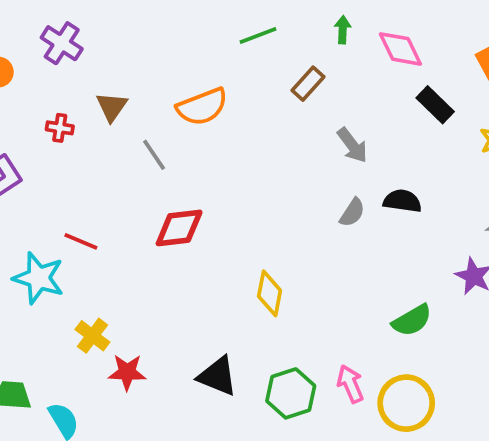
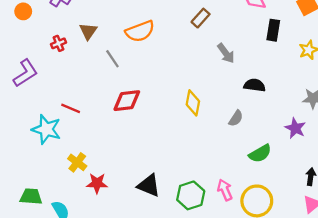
black rectangle: (435, 105) -> (273, 30), turned 55
red cross: (60, 128) -> (58, 43), turned -32
gray semicircle: (352, 213) -> (236, 118), moved
yellow diamond: (270, 293) -> (193, 103), moved

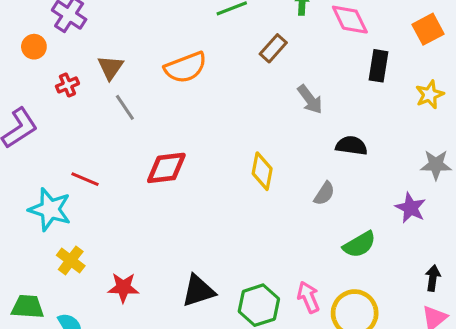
orange circle: (23, 11) -> (34, 47), moved
gray line: (112, 59) -> (125, 107), moved
yellow cross: (77, 162) -> (71, 260), moved
black triangle: (149, 185) -> (198, 291), turned -40

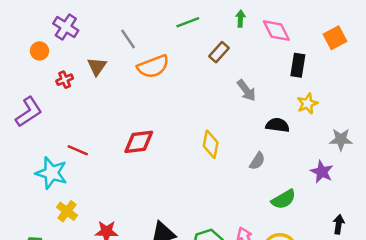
yellow star: (430, 95) -> (307, 104), moved
gray line: (125, 107) -> (128, 39), moved

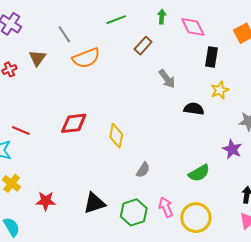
yellow diamond: (211, 144) -> (116, 136), moved
gray semicircle: (257, 161) -> (143, 170), moved

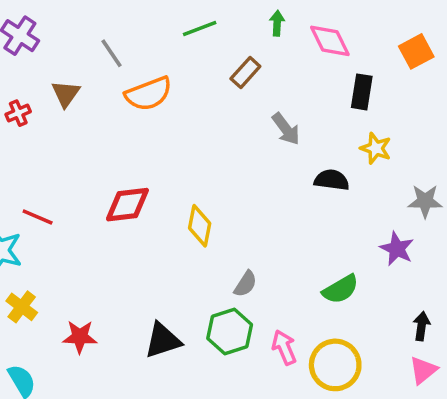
yellow star: (220, 90) -> (376, 148), turned -30
green hexagon: (134, 212) -> (230, 331), moved

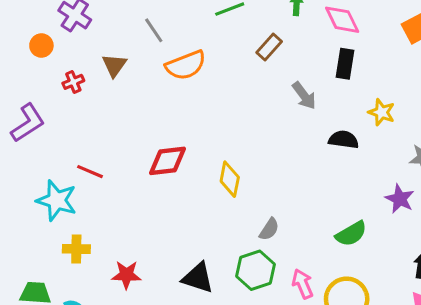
black rectangle: (362, 92) -> (345, 64), moved
yellow cross: (22, 307) -> (76, 249), turned -36
black triangle: (163, 340) -> (198, 278), turned 36

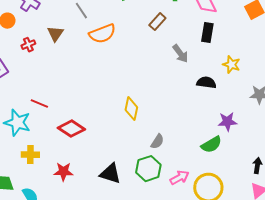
red diamond: (167, 161) -> (71, 129), moved, turned 40
purple star: (400, 199) -> (227, 122), moved, turned -30
pink arrow: (303, 284) -> (179, 178), turned 84

